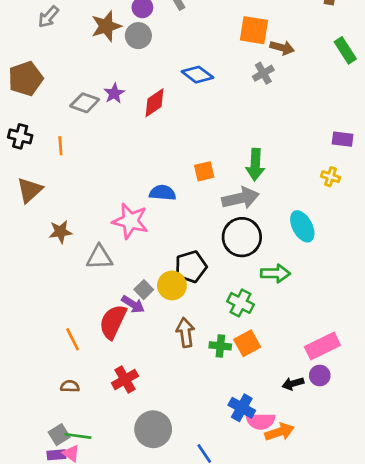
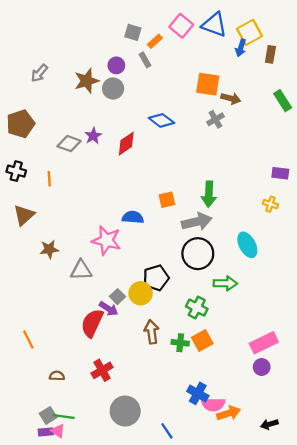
orange line: (73, 339) -> (28, 339), moved
black arrow: (293, 384) -> (269, 424), moved

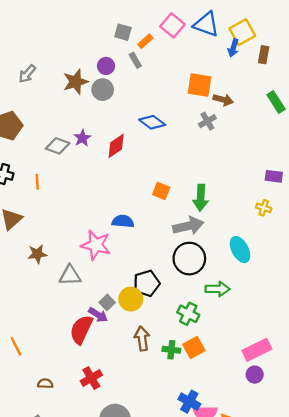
orange square: (167, 200) -> (161, 191), moved, turned 35

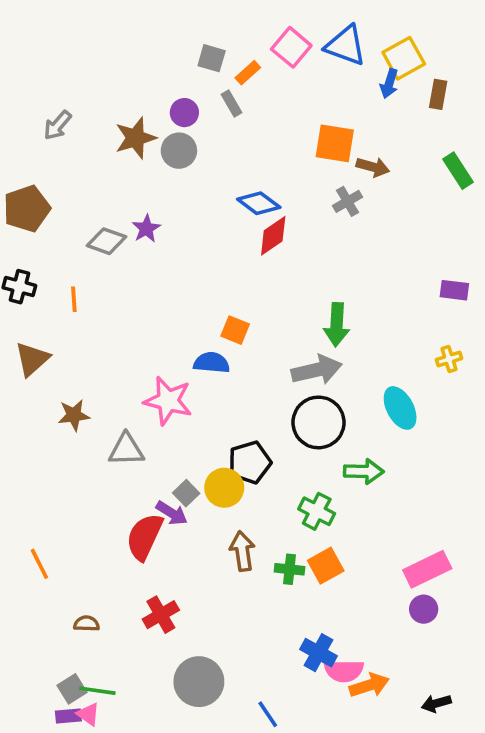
red diamond: (116, 146) -> (273, 236), moved
orange square: (161, 191) -> (235, 330), moved
yellow cross: (264, 208) -> (449, 359), moved, turned -35

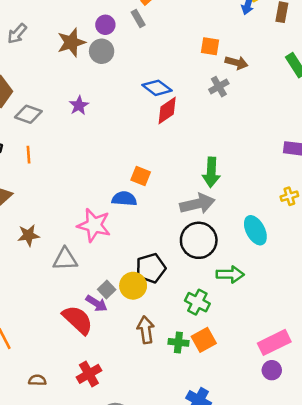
orange square: (335, 143) -> (210, 46), size x0.7
gray diamond: (106, 241) -> (28, 114), moved
red semicircle: (145, 537) -> (78, 320), turned 108

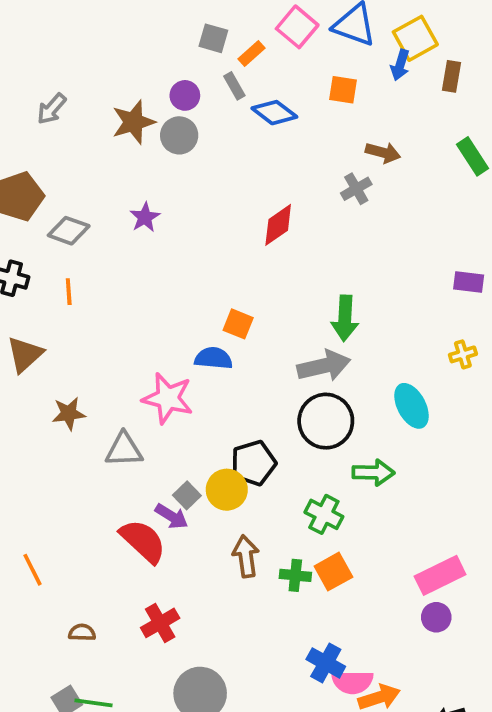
orange square: (210, 46) -> (343, 90), moved
blue diamond: (157, 88) -> (274, 113), moved

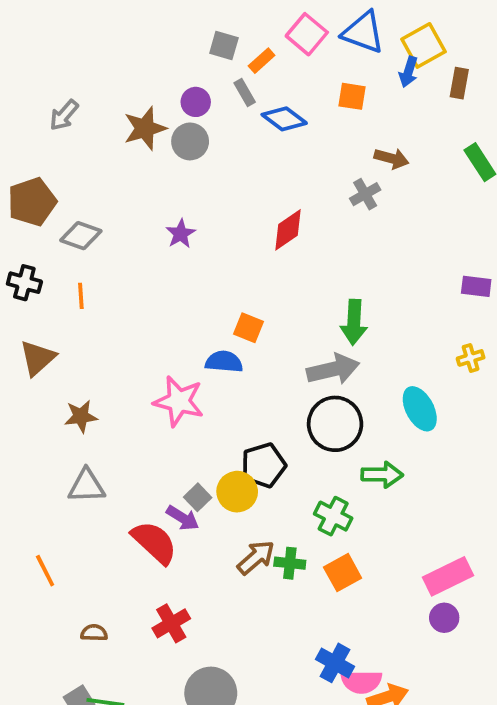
purple star: (145, 217) -> (181, 234), moved
gray triangle: (124, 450) -> (87, 486), moved
brown arrow: (246, 556) -> (256, 558), turned 57
green cross: (295, 575) -> (290, 563), moved

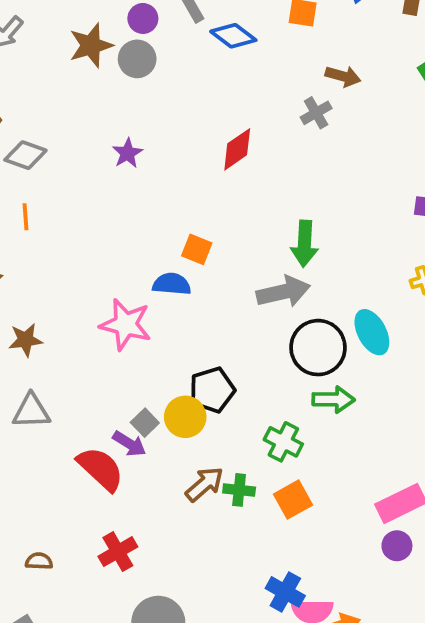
black circle: (335, 424) -> (318, 348), moved

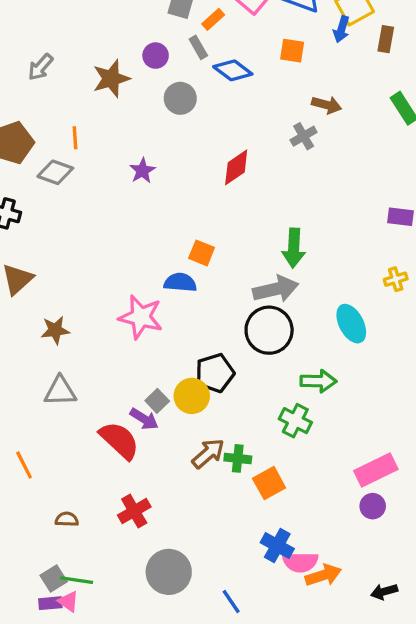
gray circle: (137, 59) -> (180, 98), moved
orange line: (25, 217) -> (75, 138), moved
black circle: (318, 348) -> (269, 330), moved
green cross: (283, 442) -> (295, 421), moved
orange square: (293, 500) -> (269, 483), moved

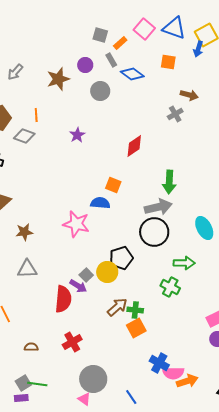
red diamond: (236, 167) -> (134, 146), moved
red semicircle: (119, 440) -> (63, 299), turned 52
orange square: (269, 483) -> (136, 328), moved
pink triangle: (68, 601) -> (84, 399), moved

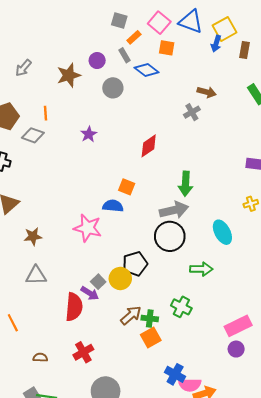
gray square: (100, 35) -> (119, 21), moved
orange square: (168, 62) -> (167, 48), moved
green cross: (170, 287) -> (181, 307), moved

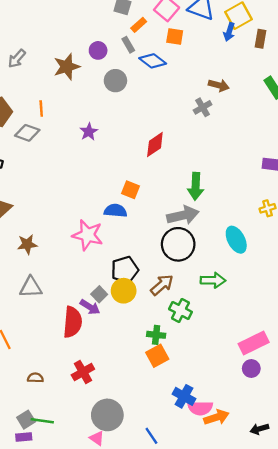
black pentagon: (135, 264) -> (125, 270), moved
green cross: (181, 307) -> (180, 310), moved
brown arrow: (131, 315) -> (162, 285), moved

